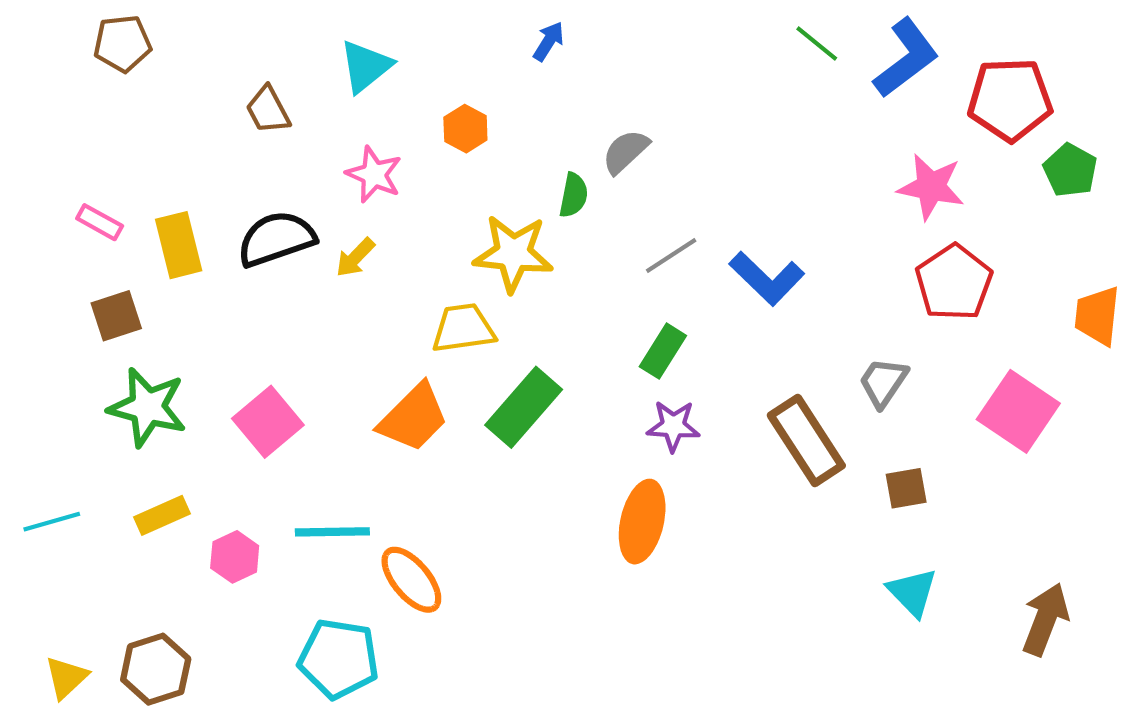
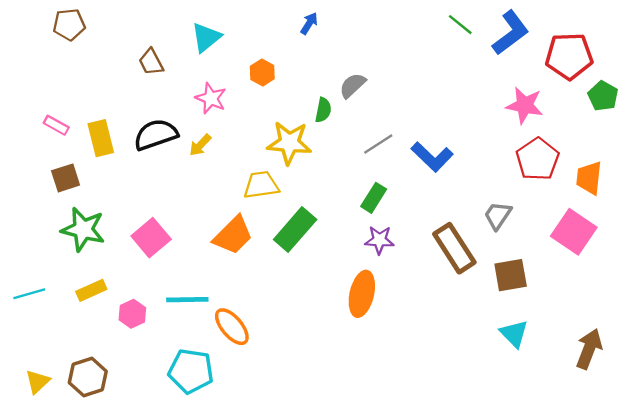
orange trapezoid: (1097, 316) -> (589, 178), moved
brown square: (906, 488) -> (511, 275), size x1.4

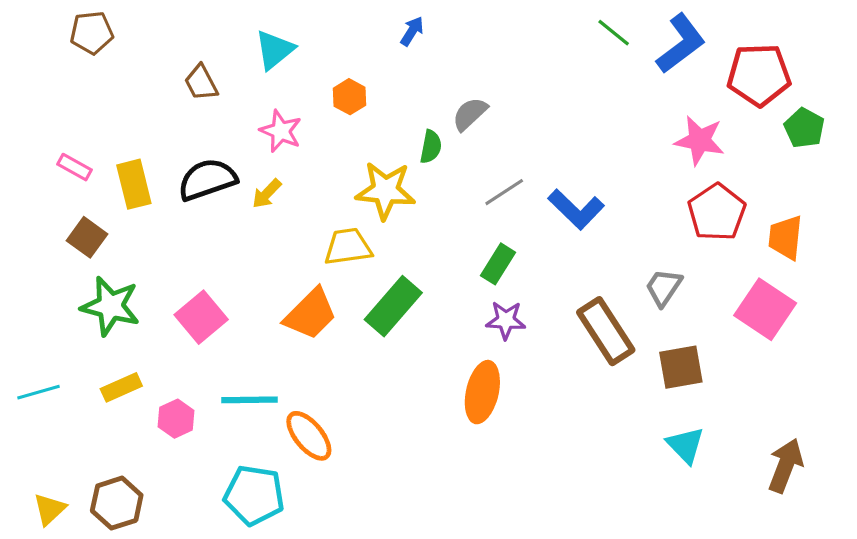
brown square: (66, 178) -> (87, 237), turned -36

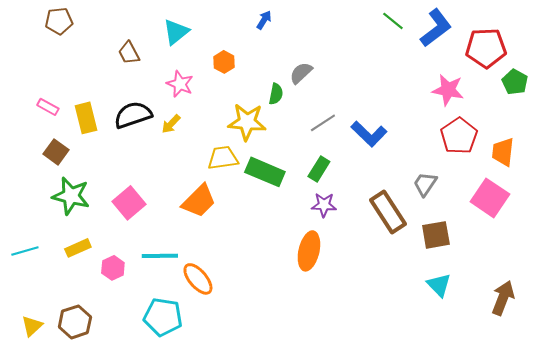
green rectangle: (393, 306) -> (265, 172), moved, turned 72

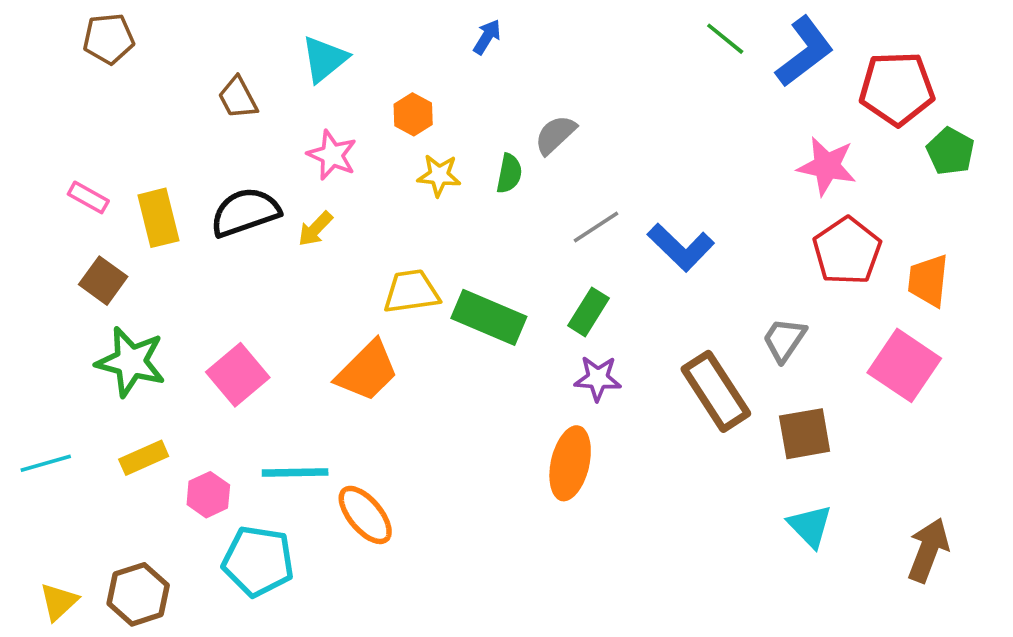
yellow star: (247, 122) -> (439, 175), moved, size x0.6
cyan pentagon: (163, 317) -> (258, 561), moved

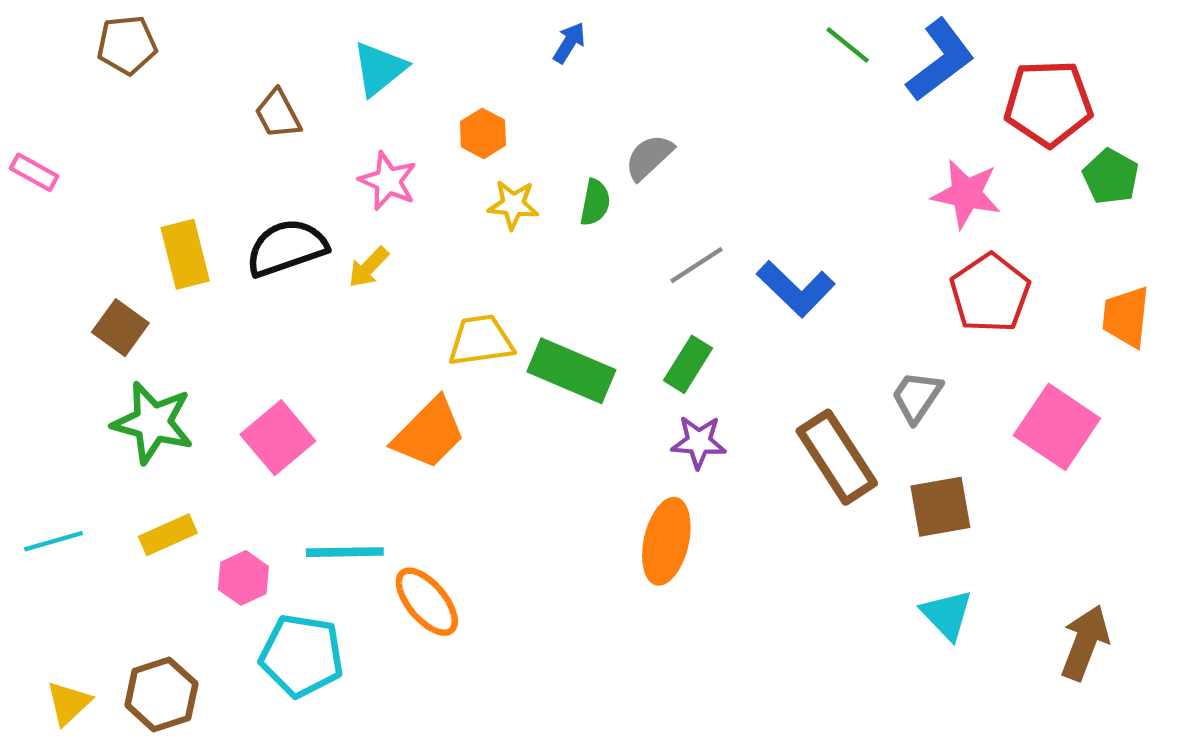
pink rectangle: (88, 197) -> (34, 172), moved
orange trapezoid: (928, 281) -> (1126, 317), moved

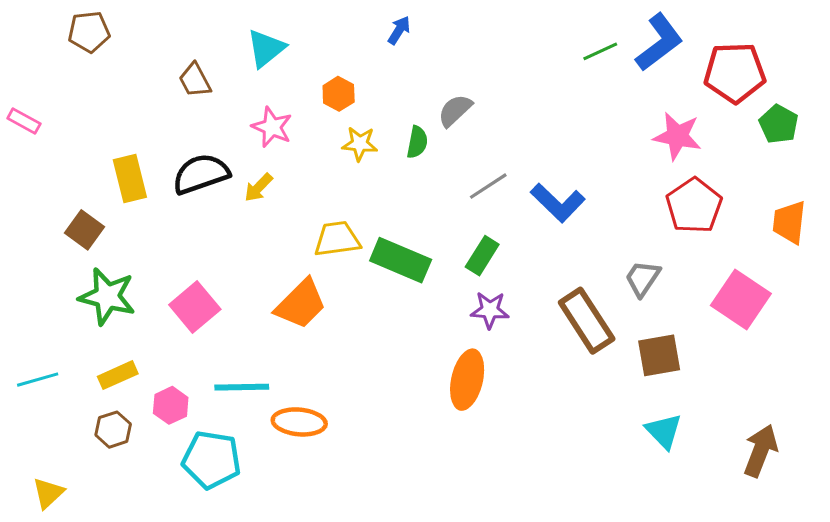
green line: (848, 45) -> (600, 51), moved, turned -64
orange ellipse: (427, 602) -> (299, 422), turned -45
brown hexagon: (161, 694) -> (113, 430), moved, size x0.7

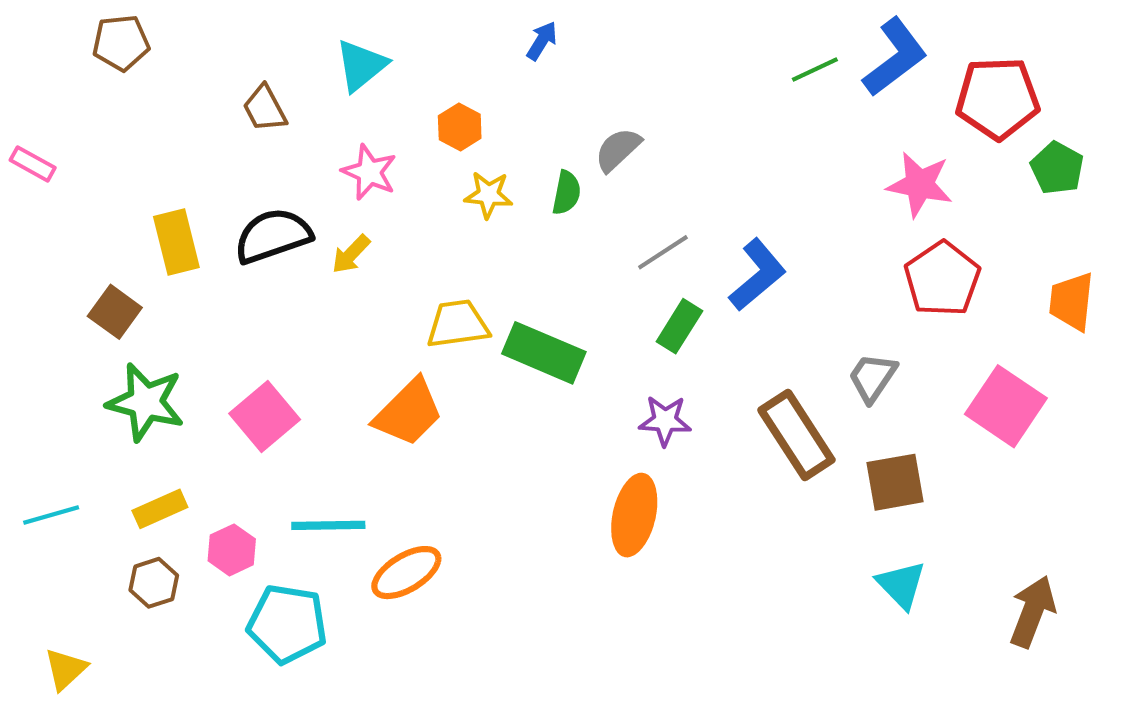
blue L-shape: (558, 203) -> (757, 275), turned -84
green rectangle: (482, 256) -> (679, 326), moved
orange ellipse: (299, 422) -> (406, 573), turned -36

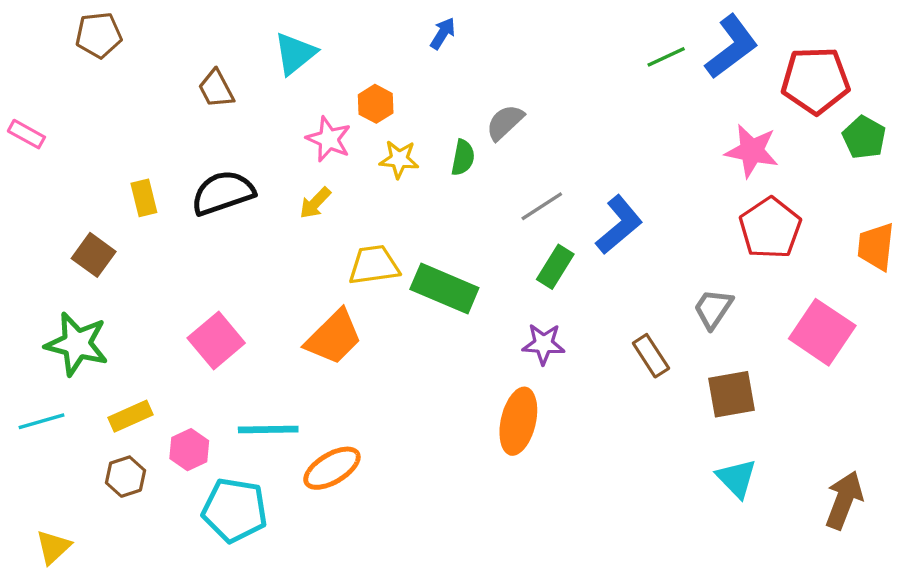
pink star: (369, 172) -> (329, 139), moved
yellow rectangle: (176, 242) -> (144, 198), size x0.7
yellow arrow: (351, 254) -> (315, 203), moved
green star: (146, 402) -> (77, 344), moved
brown rectangle: (796, 435) -> (651, 356), size x0.6

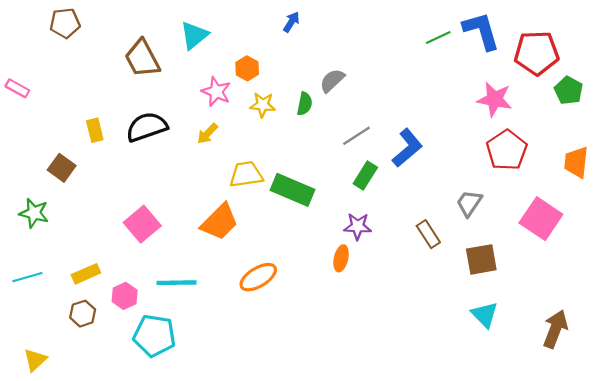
blue L-shape: (732, 47) -> (481, 31), turned -69
brown trapezoid: (216, 89) -> (142, 58), size x1.5
green star: (77, 344) -> (34, 213), moved, size x0.7
orange ellipse: (518, 421) -> (341, 258), moved, size x0.6
orange ellipse: (332, 468) -> (258, 277), moved

